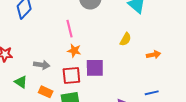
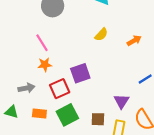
yellow semicircle: (126, 39) -> (101, 35), turned 32
orange star: (74, 51) -> (45, 65), moved

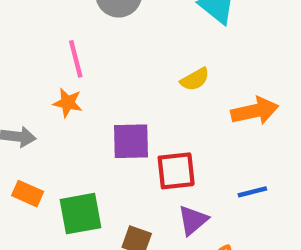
orange arrow: (134, 40) -> (255, 111), size x1.5
red square: (60, 89) -> (176, 171), moved

